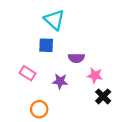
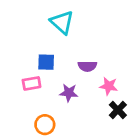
blue square: (46, 45) -> (46, 62), moved
pink rectangle: (28, 73) -> (32, 83), turned -42

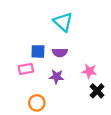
cyan triangle: (62, 22) -> (63, 22), moved
purple semicircle: (87, 66) -> (60, 53), moved

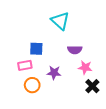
purple semicircle: (60, 53) -> (75, 50), moved
orange circle: (37, 103) -> (32, 85), moved

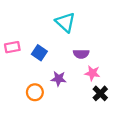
blue square: (36, 49) -> (39, 53), turned 32
pink rectangle: (25, 65) -> (12, 47), moved

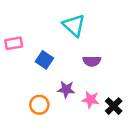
pink rectangle: (12, 47) -> (14, 43), moved
pink star: (92, 73) -> (91, 100), moved

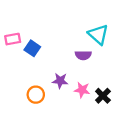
cyan triangle: (74, 25) -> (98, 34), moved
blue square: (44, 60) -> (32, 48), moved

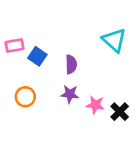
purple semicircle: (83, 55) -> (71, 64), moved, turned -91
orange circle: (36, 95) -> (25, 97), moved

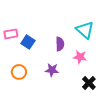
purple semicircle: (71, 64) -> (60, 44), moved
pink star: (95, 105) -> (80, 57), moved

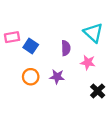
orange circle: (19, 72) -> (31, 77), moved

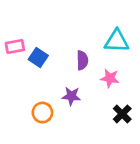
cyan triangle: (93, 33) -> (117, 41), turned -40
orange circle: (31, 77) -> (42, 113), moved

